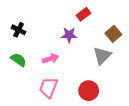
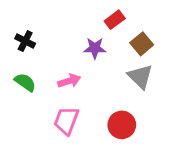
brown square: (113, 34) -> (142, 44), moved
gray triangle: (102, 56) -> (140, 77), turned -30

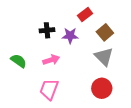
black cross: (25, 41) -> (47, 30), moved, turned -32
red circle: (122, 125) -> (102, 88), moved

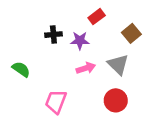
brown square: (105, 32) -> (131, 33), moved
pink arrow: (51, 60) -> (86, 68), moved

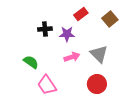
brown square: (131, 33) -> (110, 19), moved
green semicircle: (21, 69) -> (31, 62), moved
pink trapezoid: (56, 102) -> (47, 85), turned -55

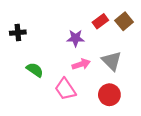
red rectangle: (81, 14) -> (100, 21), moved
black cross: (45, 29) -> (18, 33), moved
pink trapezoid: (47, 85) -> (65, 89), moved

